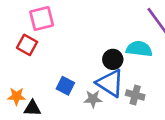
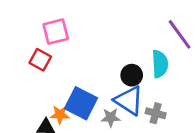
cyan semicircle: (139, 49) -> (160, 64), turned 80
blue square: (65, 86) -> (81, 103), size x1.6
orange star: (17, 96) -> (60, 115), moved

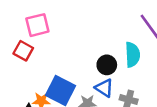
blue triangle: (129, 101) -> (104, 88), size x0.7

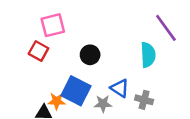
black circle: (107, 65) -> (90, 55), moved

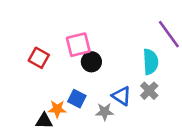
pink square: (53, 25) -> (78, 45), moved
blue square: (76, 91) -> (77, 99), size x0.6
gray cross: (144, 100) -> (149, 91), moved, turned 30

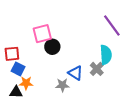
red square: (39, 58) -> (12, 54), moved, turned -35
cyan semicircle: (151, 62) -> (106, 55), moved
blue square: (77, 99) -> (18, 69), moved

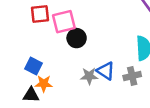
red square: (12, 54) -> (40, 14), moved
gray cross: (97, 69) -> (132, 76), moved, turned 32
gray star: (62, 85) -> (89, 76), moved

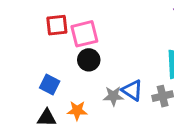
black circle: (77, 38) -> (89, 60), moved
orange star: (44, 84) -> (77, 111), moved

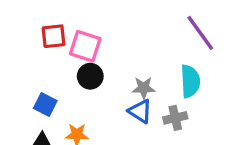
pink square: (84, 34) -> (85, 46), turned 32
gray star: (113, 96) -> (144, 88), moved

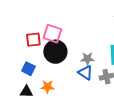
red square: (54, 36) -> (33, 40), moved
black circle: (90, 76) -> (55, 52), size x1.5

